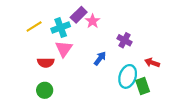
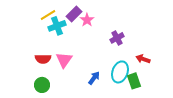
yellow line: (34, 26) -> (48, 15), moved
purple cross: (124, 40) -> (117, 38), turned 32
pink triangle: (64, 49) -> (64, 60), moved
blue arrow: (100, 58) -> (94, 78), moved

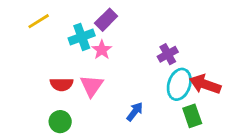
yellow line: (48, 15) -> (39, 21), moved
pink star: (87, 20) -> (102, 50), moved
red arrow: (143, 59) -> (205, 84), size x1.5
cyan ellipse: (120, 72) -> (179, 84), moved

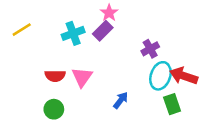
purple rectangle: (106, 20) -> (103, 31), moved
yellow line: (39, 21) -> (22, 30), moved
pink star: (102, 50) -> (109, 13), moved

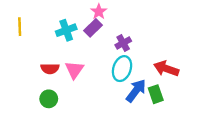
yellow line: (22, 30) -> (20, 27), turned -60
purple cross: (150, 49) -> (123, 43), moved
cyan ellipse: (160, 76) -> (122, 69), moved
blue arrow: (121, 100) -> (136, 91), moved, size x1.5

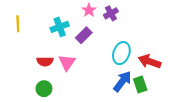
purple rectangle: (93, 28) -> (84, 35), moved
purple cross: (123, 43) -> (111, 13), moved
cyan ellipse: (122, 69) -> (121, 53), moved

